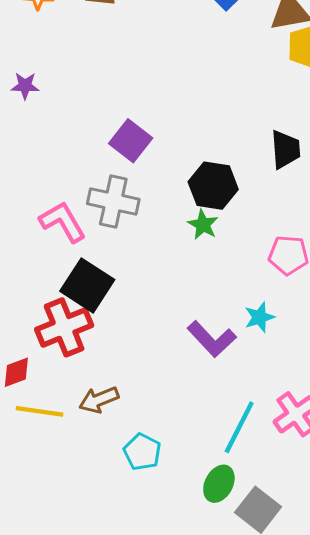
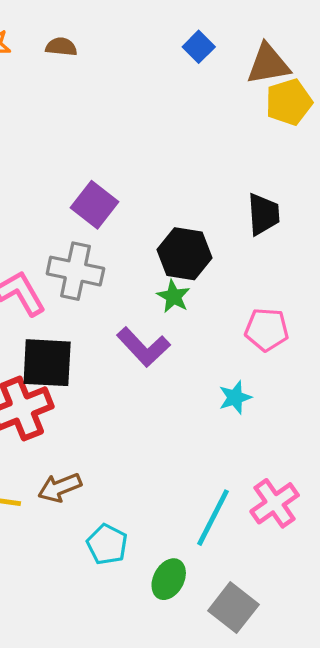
black square: (87, 285) -> (47, 363), turned -30
purple L-shape: (212, 339) -> (143, 347), moved
green ellipse: (219, 484) -> (169, 579), moved

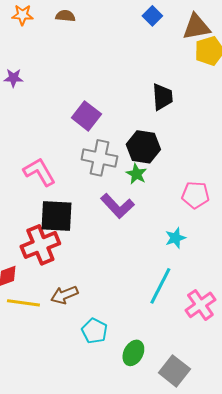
black trapezoid: (263, 214) -> (162, 97), moved
gray cross: (75, 271) -> (99, 158), moved
cyan line: (213, 518) -> (160, 286), moved

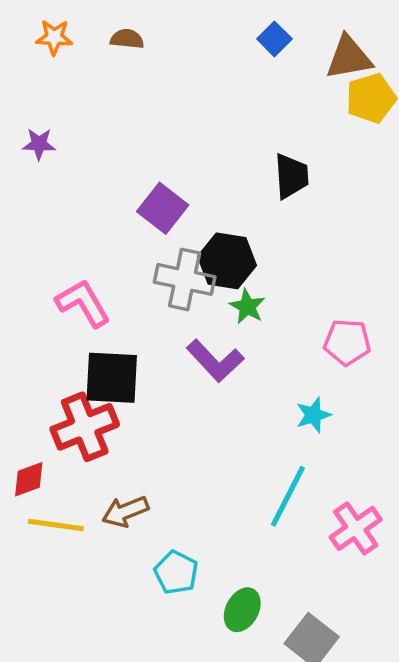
black hexagon: (143, 147) -> (227, 261), moved

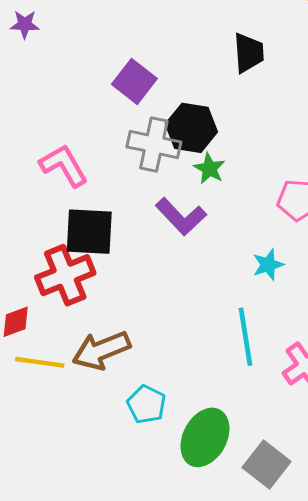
cyan line: (288, 496) -> (246, 337), turned -36
brown arrow: (125, 511) -> (101, 350), size x1.4
green ellipse: (242, 610) -> (205, 437), size x1.5

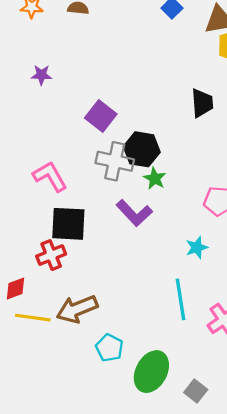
purple star: (25, 24) -> (41, 75), moved
black trapezoid: (249, 53) -> (202, 103), moved
red cross: (65, 275) -> (51, 255), size x0.7
gray square: (267, 464) -> (196, 391), size x0.7

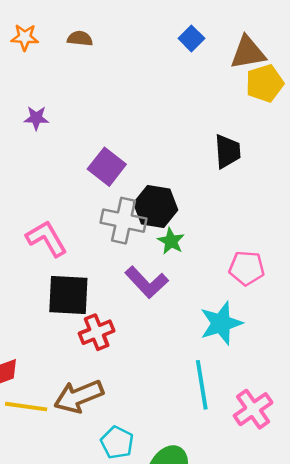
cyan star: (197, 248) -> (221, 323), size x1.6
red cross: (51, 255) -> (97, 332), moved

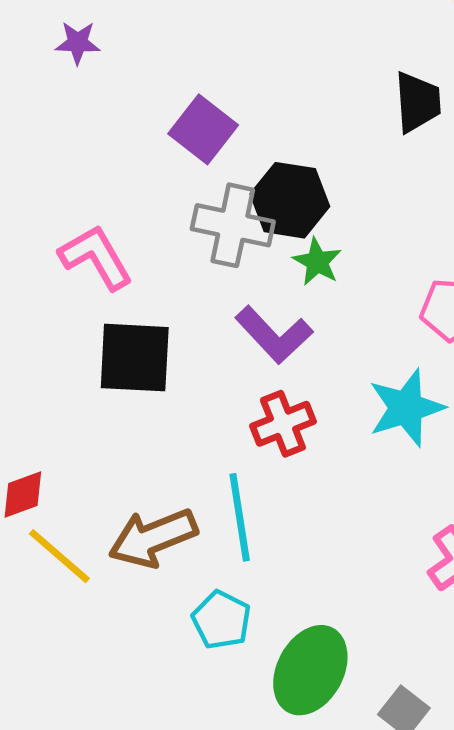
red cross: (97, 332) -> (283, 424), moved
cyan line: (202, 385) -> (240, 517), moved
yellow line: (26, 407) -> (59, 556), turned 33

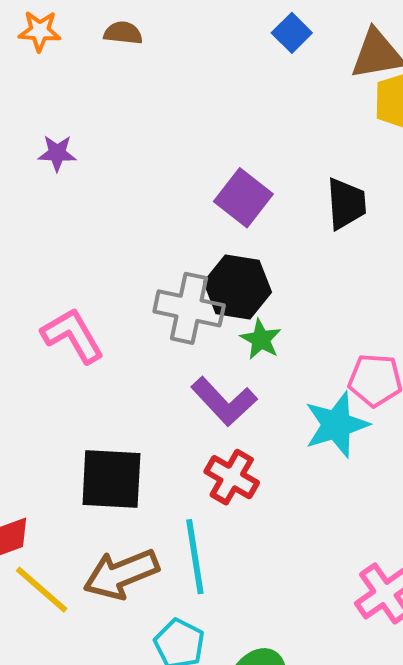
purple square: (203, 129) -> (243, 198), moved
black square: (135, 358) -> (111, 479), moved
cyan star: (406, 408) -> (336, 425), moved
red cross: (283, 424) -> (232, 477), turned -38

